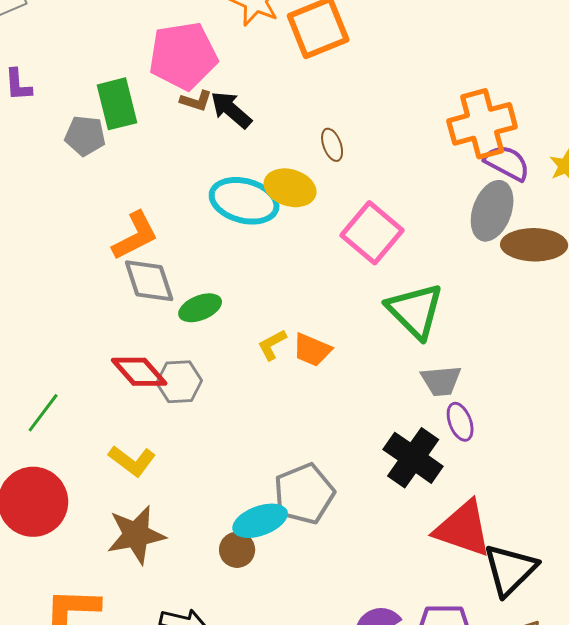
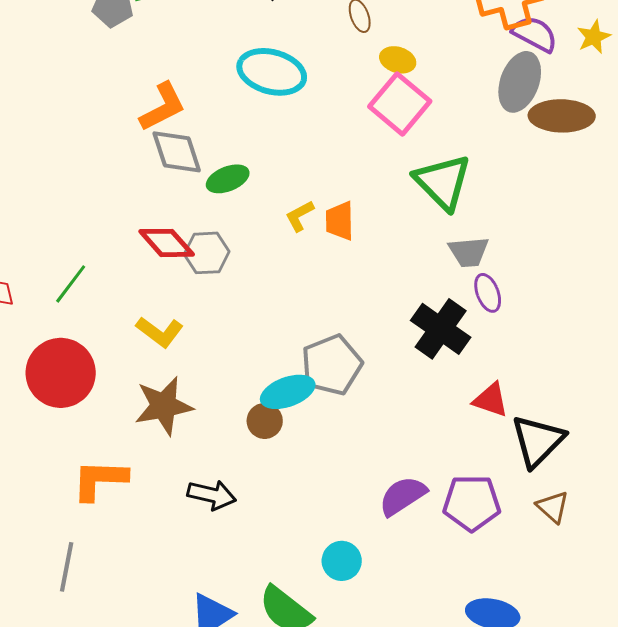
yellow ellipse: (290, 188) -> (398, 60), moved, size x0.7
orange trapezoid: (312, 350) -> (340, 221), turned 66
red triangle: (463, 529) -> (491, 400), size x0.6

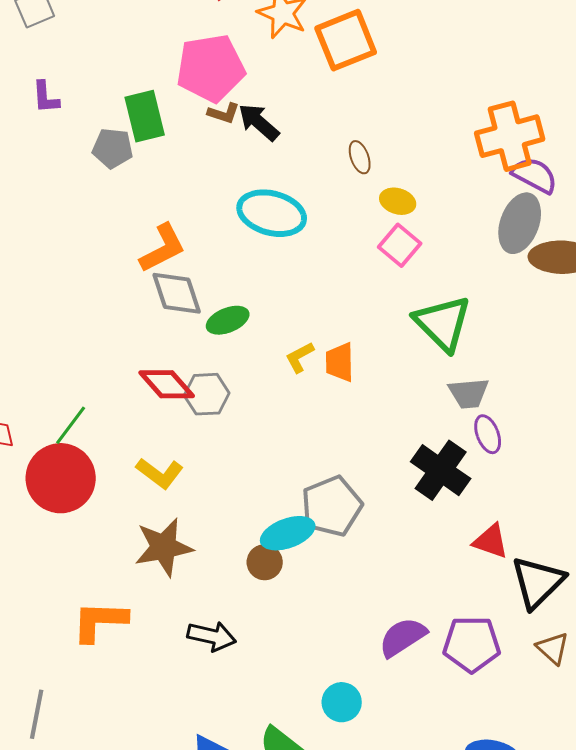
pink square: (400, 104) -> (400, 245), size x0.7
red circle: (61, 373) -> (61, 478), moved
gray line: (67, 567) -> (37, 714), moved

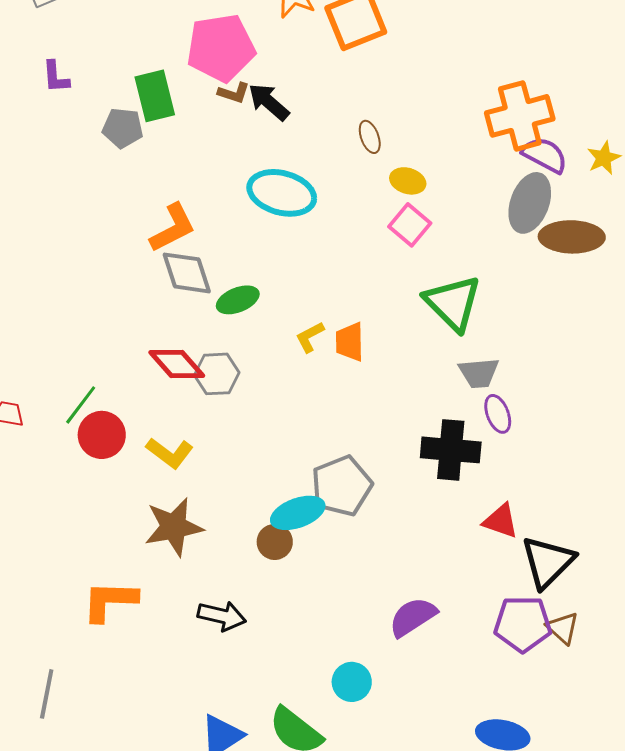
black cross: (441, 470) -> (451, 450), turned -30
red circle: (61, 478) -> (102, 435), moved, size x0.7
purple pentagon: (472, 644) -> (523, 624), moved

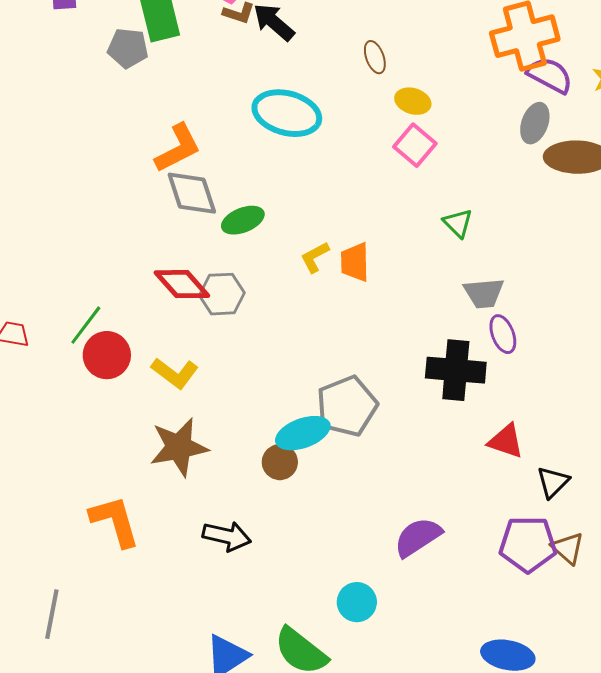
gray ellipse: (530, 203) -> (535, 123), size x0.7
green triangle: (453, 303) -> (458, 223), size x0.5
black triangle: (548, 562) -> (553, 482), size x0.6
orange L-shape: (110, 601) -> (115, 521), turned 72

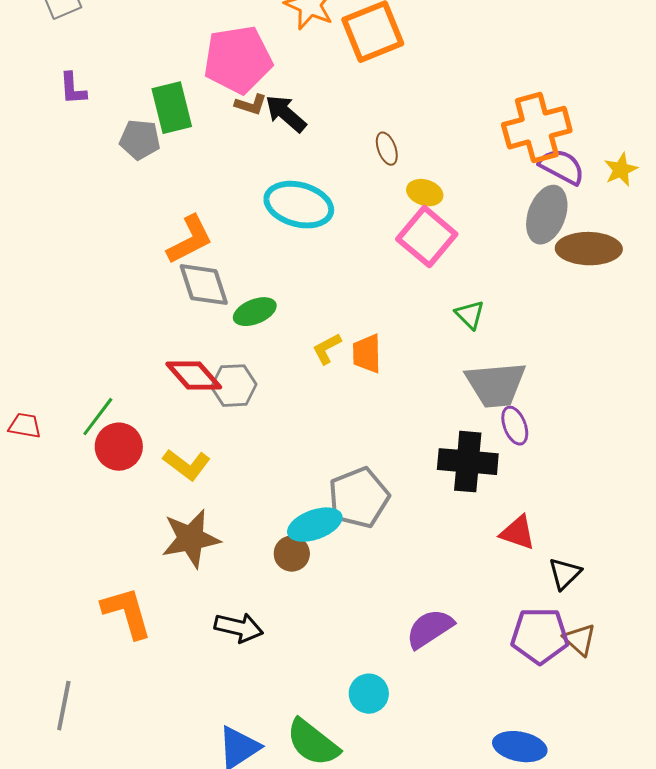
gray ellipse: (535, 123) -> (547, 215), size x1.4
pink square: (415, 145) -> (427, 237), size x1.4
gray trapezoid: (484, 293) -> (496, 385), size x1.5

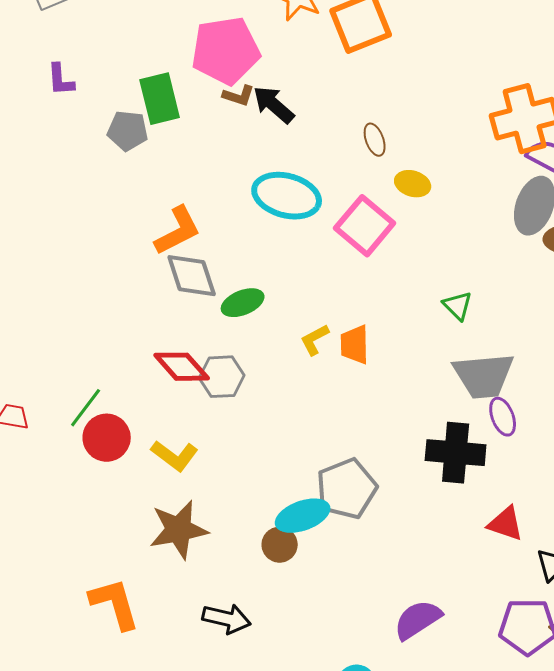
pink square: (427, 237) -> (365, 226), moved

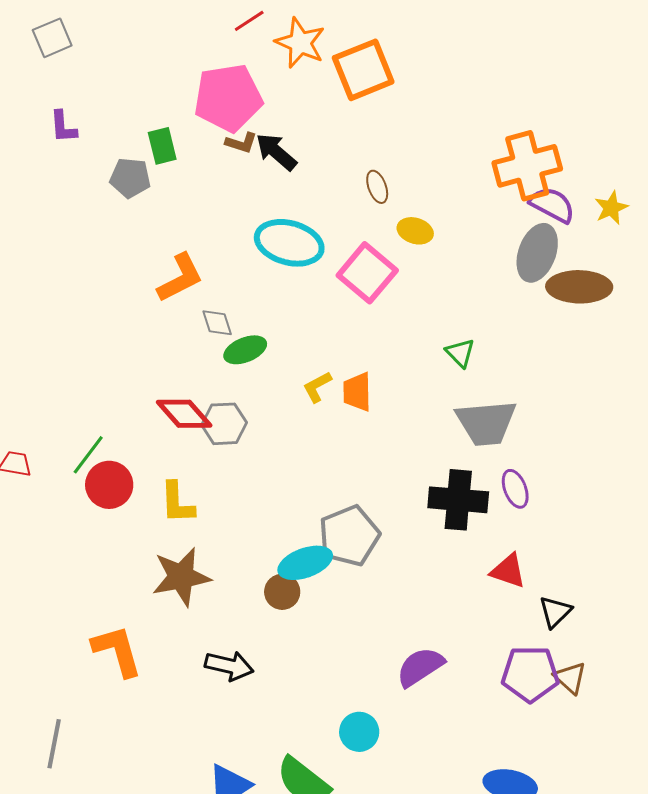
green rectangle: (160, 99) -> (162, 146), size x0.7
gray diamond: (192, 276) -> (217, 323), moved, size x0.6
purple ellipse: (503, 417) -> (515, 489), moved
yellow L-shape: (175, 456) -> (177, 503), turned 51

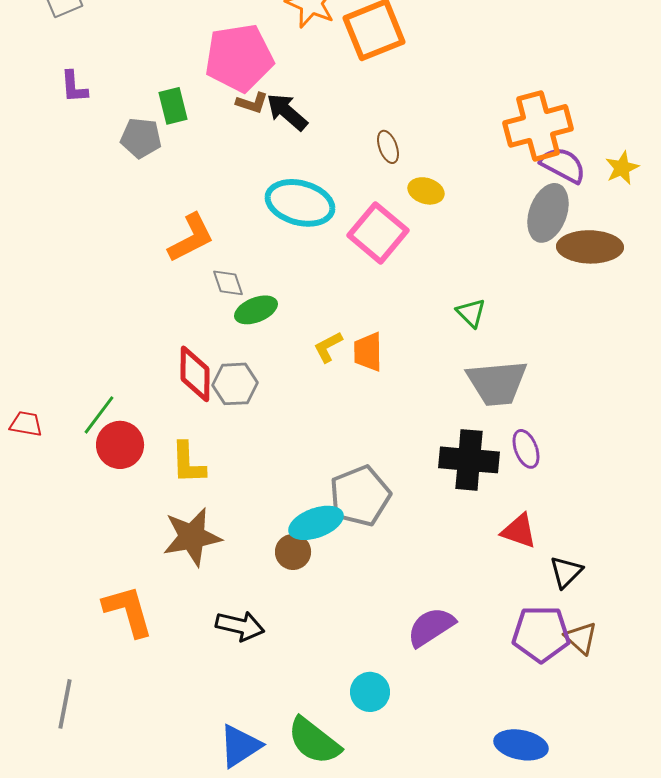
red diamond: (184, 414) -> (195, 374), turned 42

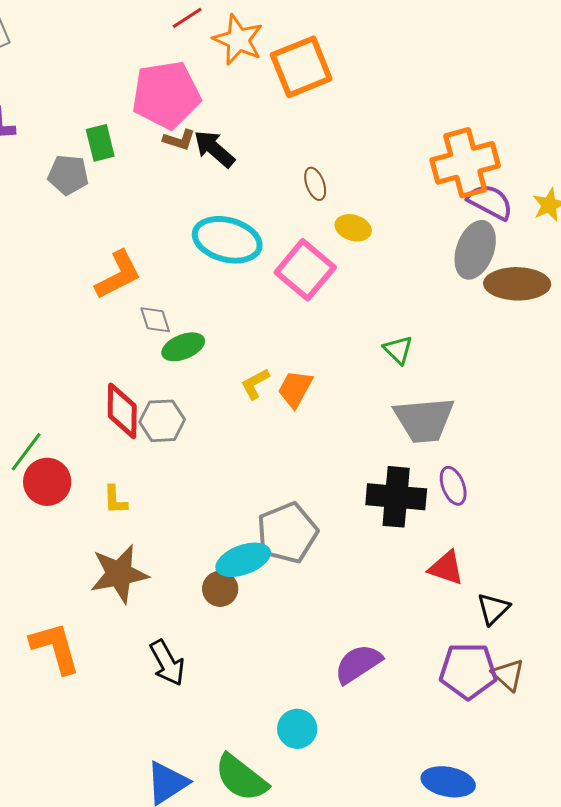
orange trapezoid: (368, 352) -> (295, 389), turned 30
yellow L-shape: (188, 463) -> (115, 500), size x0.7
black arrow: (240, 626) -> (167, 663), turned 48

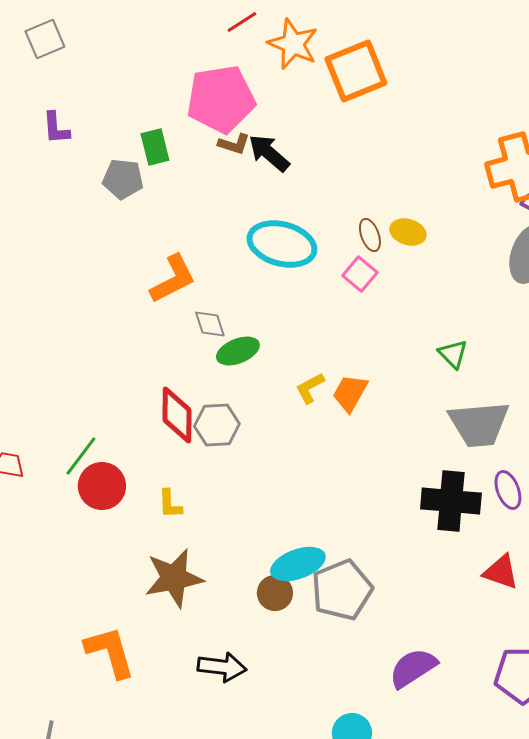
brown ellipse: (315, 184) -> (370, 235), moved
pink square: (305, 270) -> (360, 274), size x0.6
gray pentagon: (287, 533) -> (342, 590), moved
black arrow: (167, 663) -> (222, 667), turned -54

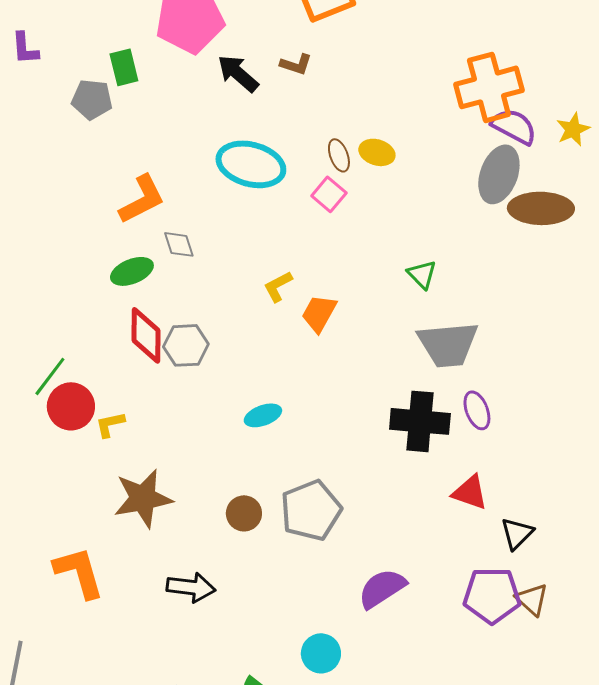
brown L-shape: (234, 144) -> (296, 64), moved
green ellipse: (238, 351) -> (132, 271), moved
yellow L-shape: (310, 388) -> (278, 286), moved
yellow L-shape: (170, 504) -> (110, 424), moved, turned 80
cyan ellipse: (298, 564) -> (263, 415), moved, size x0.7

